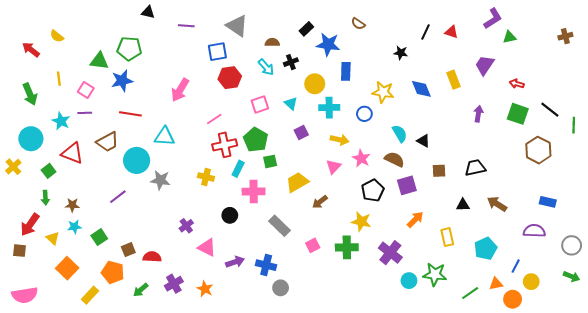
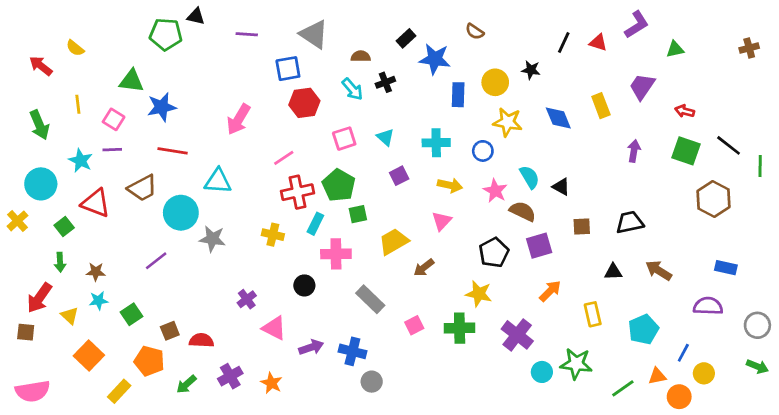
purple L-shape: (493, 19) -> (637, 25), moved
green pentagon: (129, 49) -> (166, 34), moved
yellow circle: (315, 84) -> (495, 82), moved
pink star: (361, 158) -> (495, 191), moved

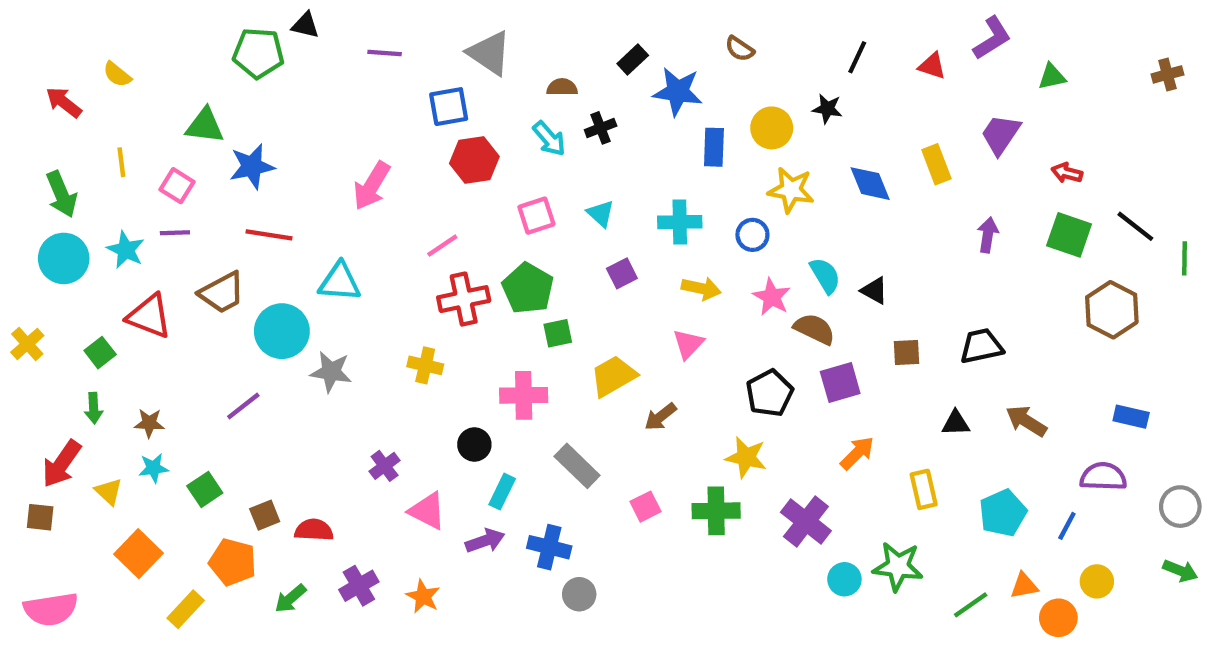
black line: (564, 42) -> (857, 57), moved
cyan circle: (41, 184) -> (64, 258), moved
cyan rectangle: (315, 224) -> (502, 492), moved
blue line: (683, 353) -> (1067, 526), moved

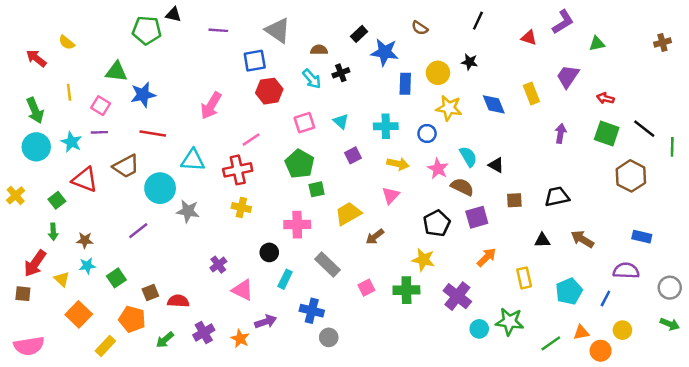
black line: (857, 57) -> (478, 21), moved
red cross: (464, 299) -> (238, 170), moved
purple arrow: (485, 541) -> (266, 322), moved

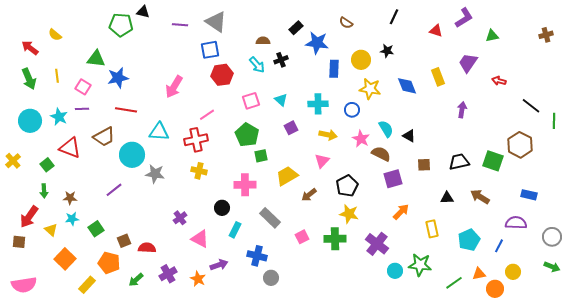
gray triangle: (278, 30) -> (216, 22), moved
green arrow: (35, 110) -> (29, 79), moved
green square: (607, 133) -> (493, 161), moved
black pentagon: (437, 223) -> (347, 186), moved

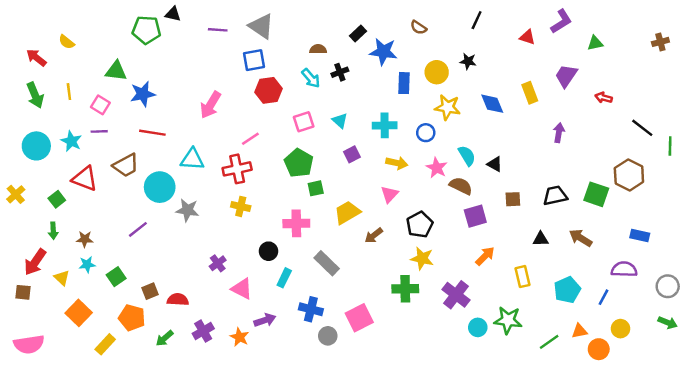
pink square: (302, 237) -> (359, 318), moved, size x1.6

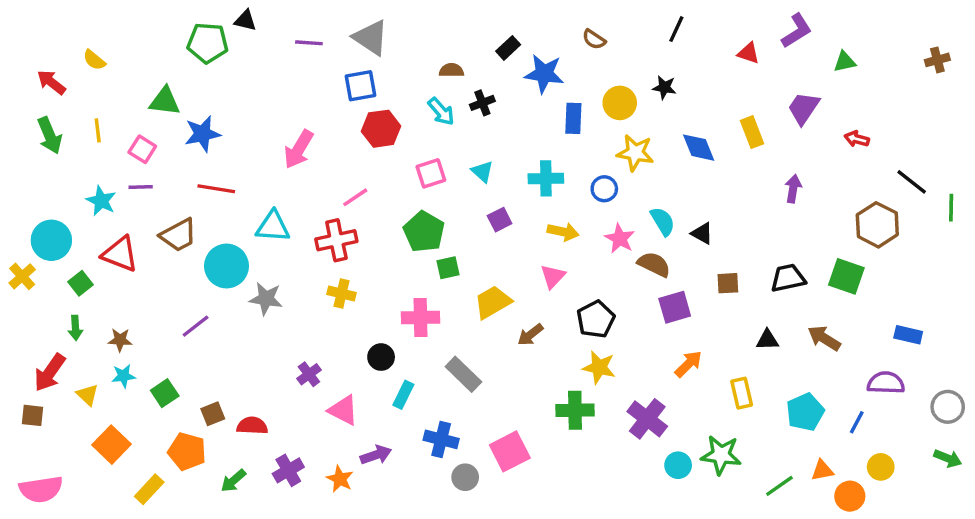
cyan circle: (36, 146) -> (51, 240), moved
brown hexagon: (629, 175) -> (877, 225), moved

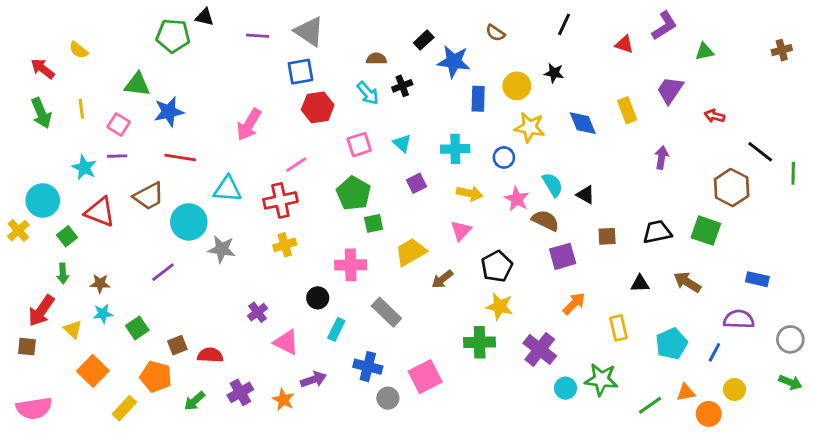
yellow cross: (342, 293) -> (285, 245), turned -30

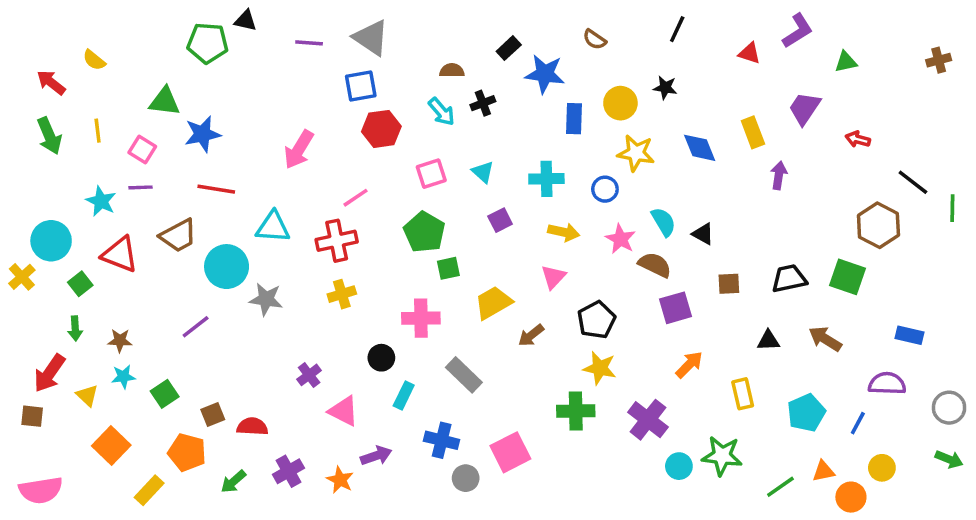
purple arrow: (661, 157) -> (779, 175), moved

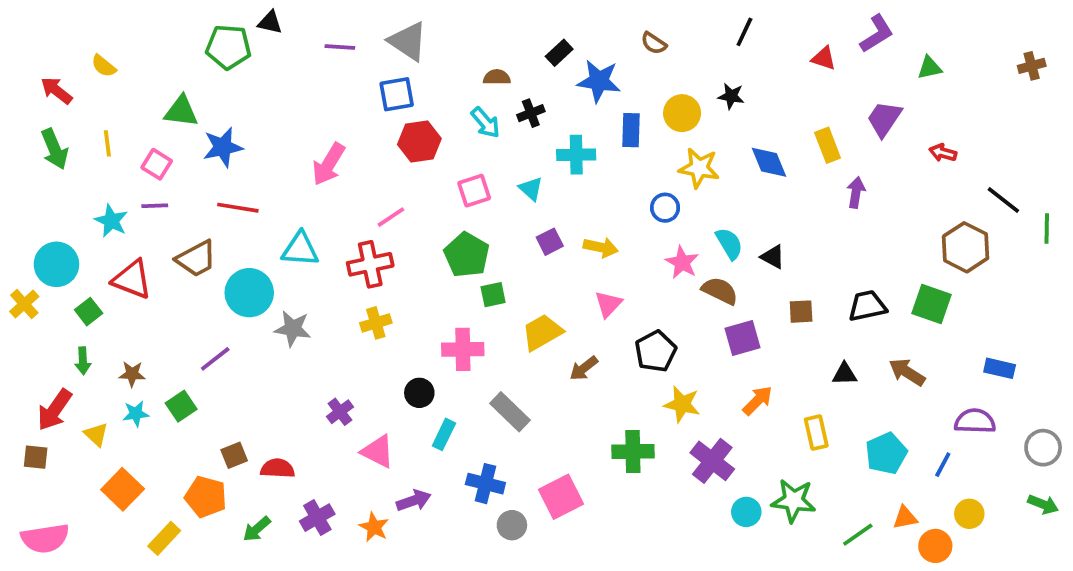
cyan cross: (546, 179) -> (576, 155), moved
yellow arrow: (564, 232) -> (601, 247), moved
yellow star: (600, 368) -> (682, 404), moved
green square: (165, 394) -> (181, 406), moved

